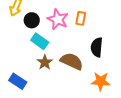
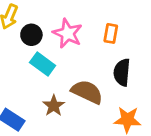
orange rectangle: (81, 18) -> (111, 33), moved
brown star: (45, 62) -> (54, 106), moved

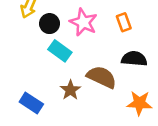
orange rectangle: (111, 33) -> (124, 22), turned -30
black semicircle: (122, 72) -> (134, 59), turned 90

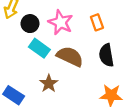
black semicircle: (134, 59) -> (106, 55), turned -105
brown semicircle: (102, 77) -> (70, 56), moved

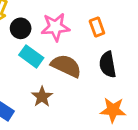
pink star: (61, 22) -> (55, 27), turned -30

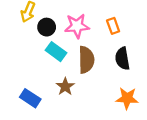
brown semicircle: (66, 66) -> (86, 60), turned 64

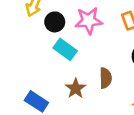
brown semicircle: (86, 60) -> (106, 78), moved, size x0.7

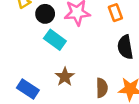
brown semicircle: (106, 78) -> (102, 88), moved

